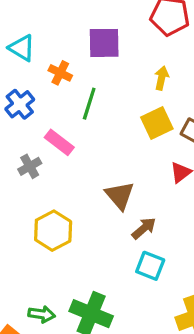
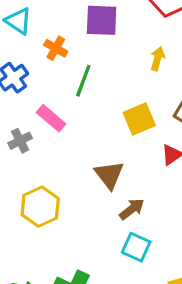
yellow square: (157, 123) -> (139, 119), moved

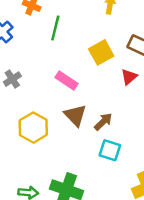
pink rectangle: (51, 118) -> (67, 80), moved
brown triangle: (109, 175) -> (75, 115), moved

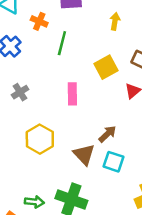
pink rectangle: (67, 80) -> (72, 94), turned 55
brown triangle: (75, 115) -> (84, 154), moved

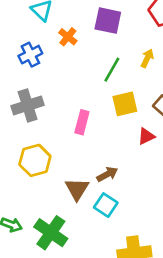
green line: (62, 43) -> (112, 70), moved
gray cross: (20, 92) -> (28, 105), size x1.6

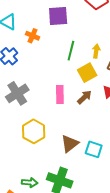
yellow arrow: (147, 58) -> (96, 51), moved
brown arrow: (107, 174) -> (84, 97), moved
brown triangle: (77, 189) -> (70, 144), turned 36

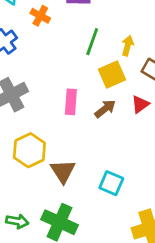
brown triangle: (70, 144) -> (63, 171), moved, turned -30

